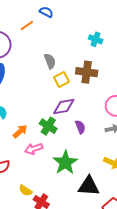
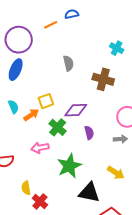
blue semicircle: (46, 12) -> (72, 14), turned -48
yellow square: (61, 79) -> (46, 101), moved
orange arrow: (20, 131) -> (31, 115), moved
yellow semicircle: (26, 191) -> (26, 188), turned 40

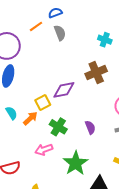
gray semicircle: (68, 63) -> (60, 33), moved
brown cross: (103, 79) -> (96, 72), turned -30
purple diamond: (76, 110) -> (64, 90), moved

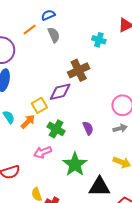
brown cross: (96, 72) -> (79, 70), moved

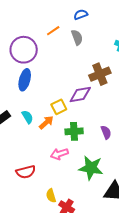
blue semicircle: (48, 15) -> (81, 15), moved
green cross: (56, 129) -> (74, 131), turned -36
green star: (75, 164) -> (91, 168), turned -30

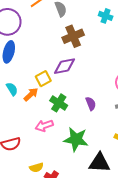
brown cross: (100, 74) -> (73, 36), moved
green cross: (74, 131) -> (59, 103), turned 36
yellow semicircle: (51, 196) -> (36, 168), turned -88

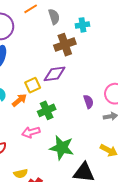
cyan cross: (106, 16) -> (82, 25), moved, turned -32
green cross: (59, 103) -> (47, 110), turned 30
purple semicircle: (91, 104) -> (88, 102), moved

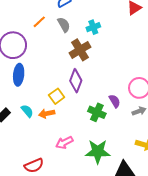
purple diamond: (55, 74) -> (76, 81), turned -50
orange arrow: (19, 100) -> (47, 114), turned -140
green cross: (47, 110) -> (97, 112), moved, turned -30

